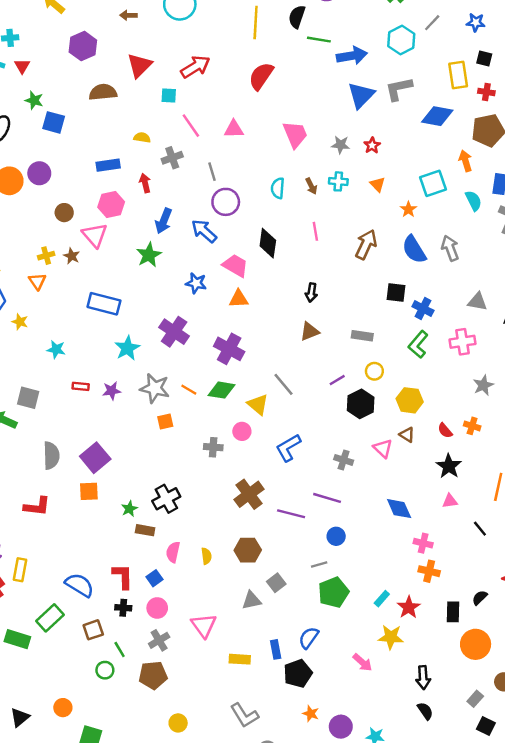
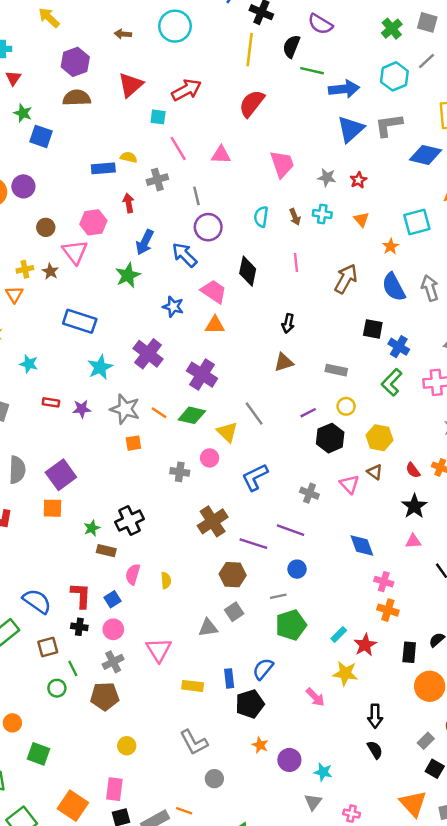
brown semicircle: (103, 92) -> (77, 98), moved
blue rectangle: (108, 165) -> (103, 168), moved
brown hexagon: (248, 550) -> (233, 575), moved

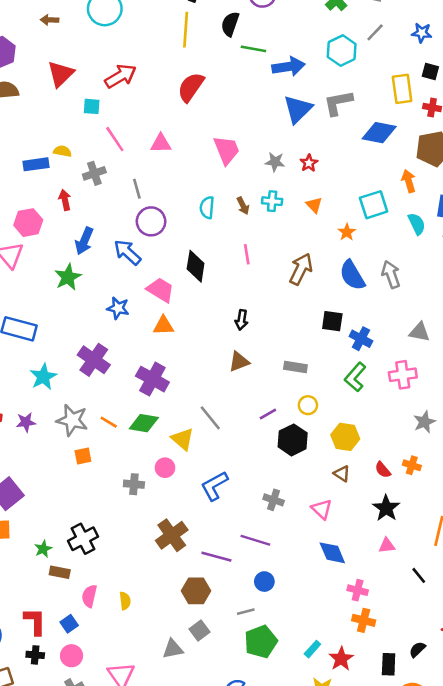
pink triangle: (349, 484) -> (322, 509), moved

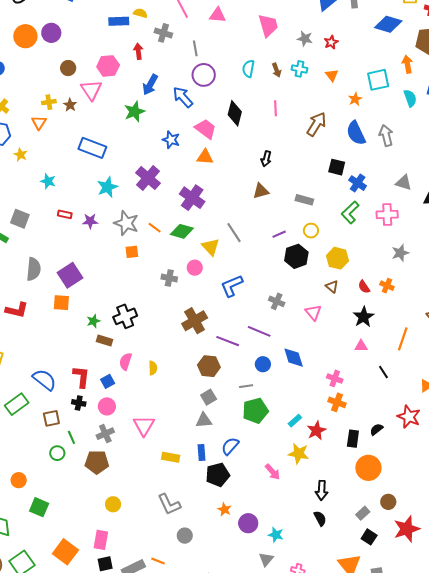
gray cross: (94, 173) -> (163, 33), turned 30
blue diamond: (332, 553) -> (294, 358), moved
gray triangle: (173, 649) -> (204, 420), moved

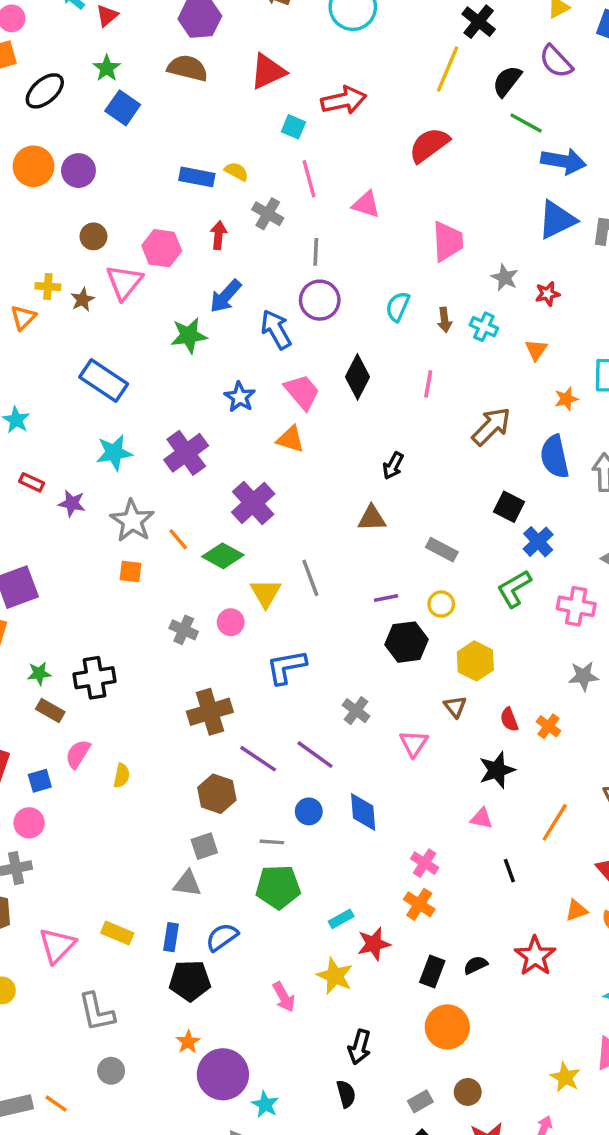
pink triangle: (144, 426) -> (57, 945), moved
purple circle: (248, 523) -> (223, 1074), size x1.5

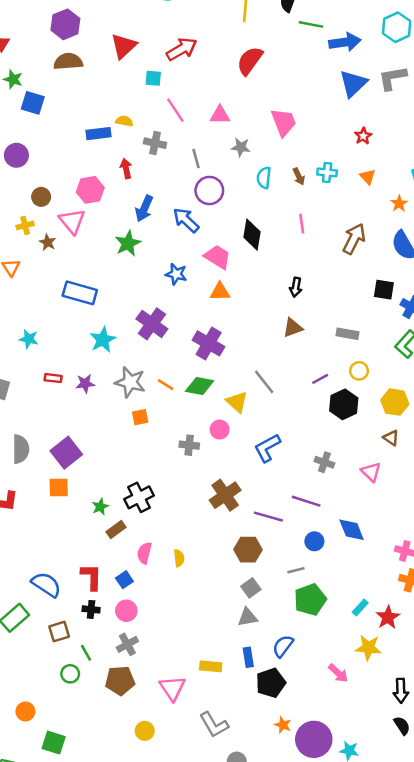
gray star: (505, 278) -> (241, 147), moved
yellow cross: (48, 287) -> (25, 225), moved
brown rectangle: (50, 711) -> (116, 529), turned -48

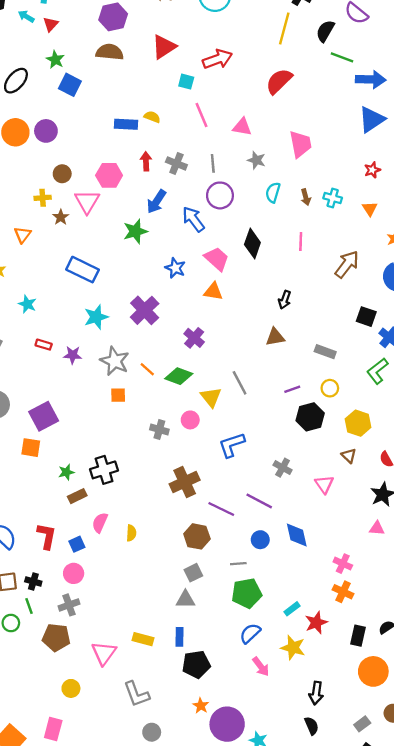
gray cross: (155, 143) -> (176, 163), moved
purple cross: (209, 343) -> (194, 338), size x0.7
black cross: (91, 609) -> (33, 581), moved
blue semicircle: (283, 646) -> (250, 633), moved

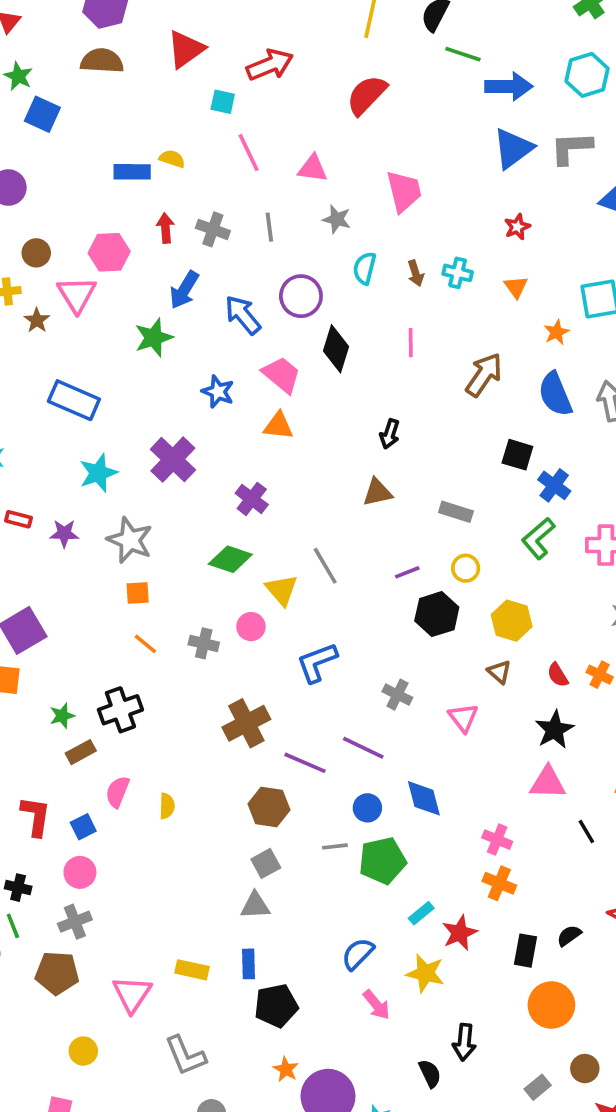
purple circle: (220, 195) -> (301, 296), moved
orange line: (147, 369) -> (145, 644), moved
pink triangle: (377, 528) -> (548, 783), size x1.5
green pentagon: (247, 593) -> (382, 861), moved
black semicircle: (312, 726) -> (430, 1074), moved

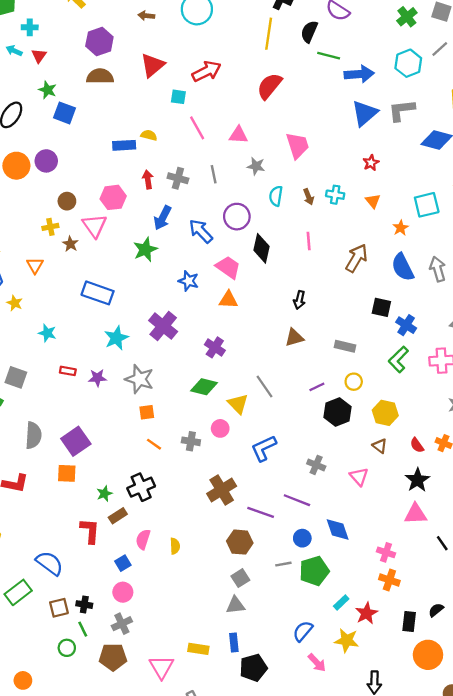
red L-shape: (36, 816) -> (90, 531), moved

